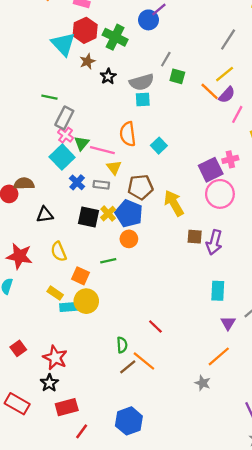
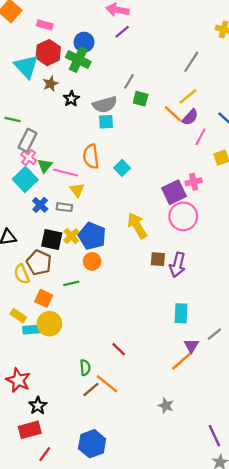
blue circle: (148, 20) -> (84, 42), moved
brown pentagon: (140, 187) -> (39, 263), moved, turned 30
orange line: (219, 356) -> (182, 361), moved
black star: (49, 383) -> (38, 406), moved

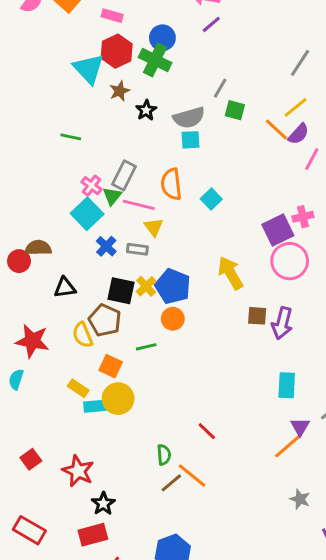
gray rectangle: (27, 140) -> (124, 175), moved
gray star: (166, 406) -> (300, 499), moved

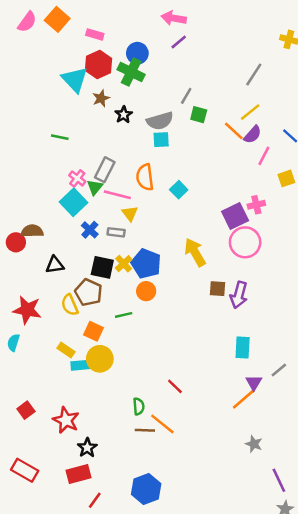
brown line: (171, 483) -> (145, 430), turned 42

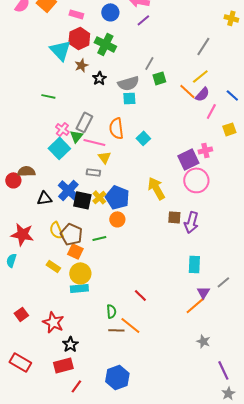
blue circle: (137, 53) -> (110, 12), moved
green square: (199, 115) -> (159, 78), turned -32
blue cross: (90, 230) -> (68, 190), moved, size x1.5
brown pentagon: (89, 292) -> (71, 234), moved
cyan rectangle: (82, 365) -> (79, 288), moved

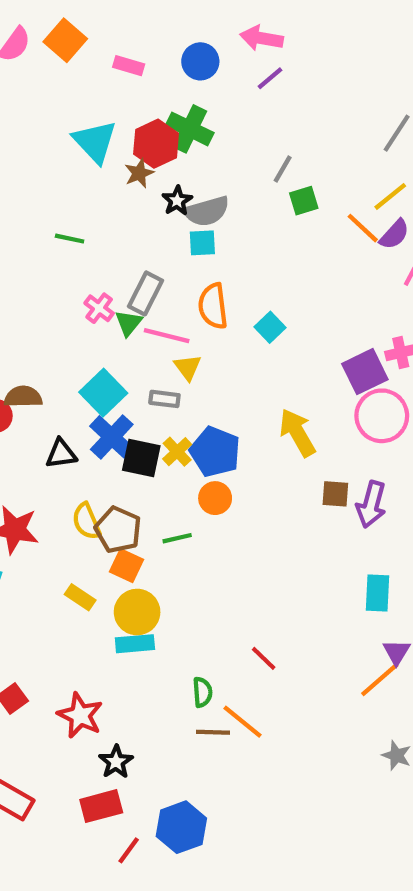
red hexagon: (79, 38) -> (156, 144), moved
gray semicircle: (128, 83) -> (207, 211), moved
cyan square: (129, 98) -> (202, 243), moved
cyan square: (59, 148) -> (103, 393), moved
blue hexagon: (117, 377) -> (181, 827), moved

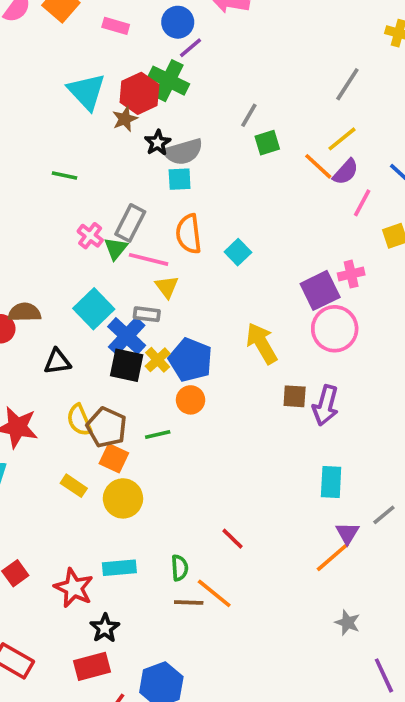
purple line: (270, 78) -> (191, 48), moved
blue cross: (112, 437) -> (127, 336), moved
cyan rectangle: (135, 644) -> (119, 568), moved

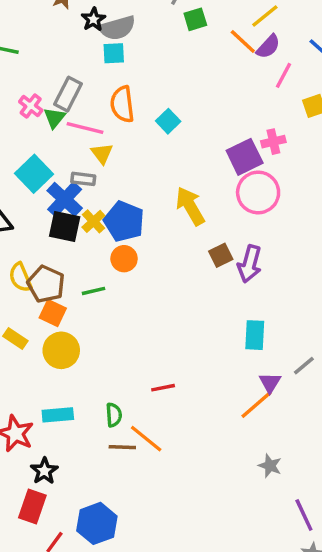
brown square: (295, 396) -> (221, 255), turned -30
red line: (232, 539) -> (163, 388), turned -55
red rectangle: (92, 666) -> (32, 506), turned -56

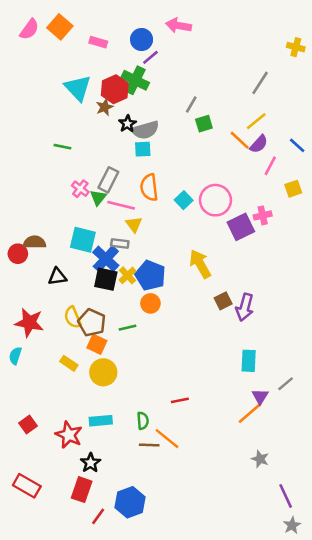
cyan square: (34, 174) -> (83, 240), turned -32
pink circle: (258, 192) -> (215, 200), moved

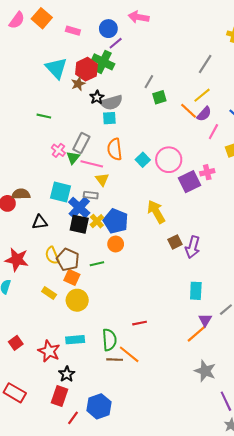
green semicircle: (143, 421) -> (109, 340), size x1.5
gray star: (260, 459) -> (205, 371), size x1.5

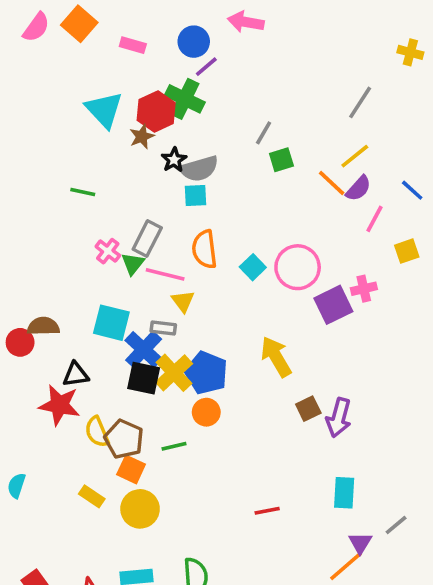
yellow cross: (97, 221) -> (174, 373), size x1.5
red star: (17, 260) -> (59, 405), moved
red line: (140, 323) -> (267, 511), moved

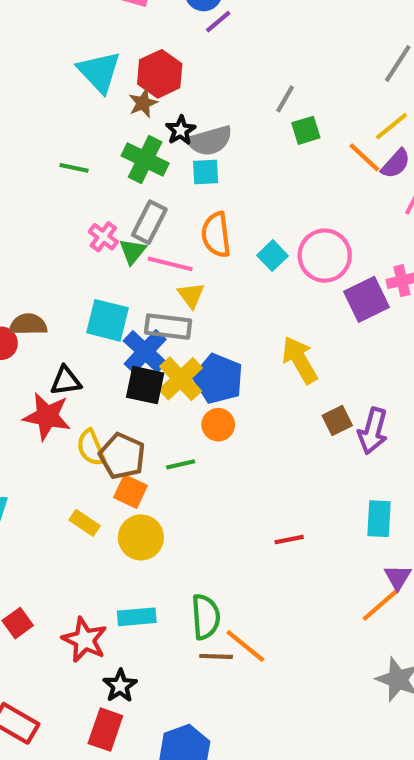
green cross: (185, 99) -> (145, 159), moved
gray rectangle: (163, 328) -> (168, 327), size x1.5

